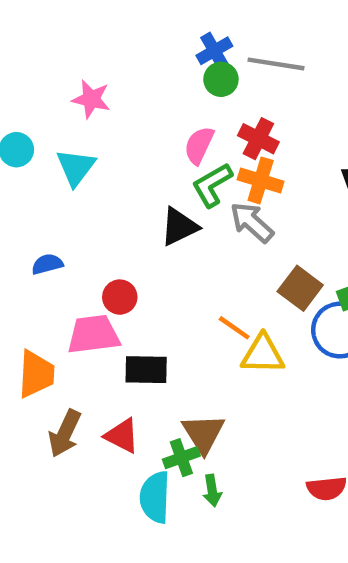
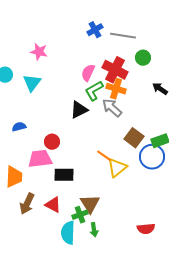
green circle: (221, 79) -> (143, 58), moved
red cross: (258, 139) -> (115, 70), size x1.4
yellow triangle: (263, 354) -> (117, 168), turned -40

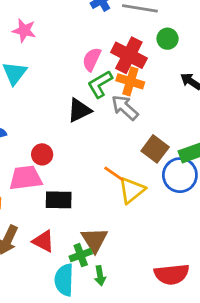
red semicircle: (146, 229) -> (172, 274), size x1.4

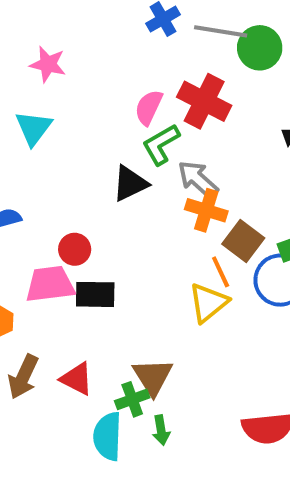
green circle: (168, 39) -> (260, 48), moved, size x1.4
orange cross: (130, 81) -> (206, 210), moved
orange line: (114, 174) -> (221, 272), moved, turned 30
black rectangle: (59, 200) -> (95, 294), moved

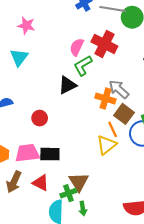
gray arrow: (198, 179) -> (119, 89), moved
pink trapezoid: (50, 284) -> (27, 153), moved
black rectangle: (95, 294) -> (50, 154), moved

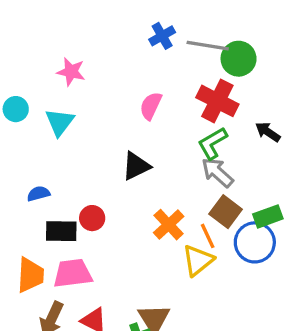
red cross: (104, 44) -> (217, 101), moved
green L-shape: (83, 66) -> (213, 143), moved
orange cross: (105, 99) -> (169, 225), moved, turned 30
black rectangle: (50, 154) -> (61, 231), moved

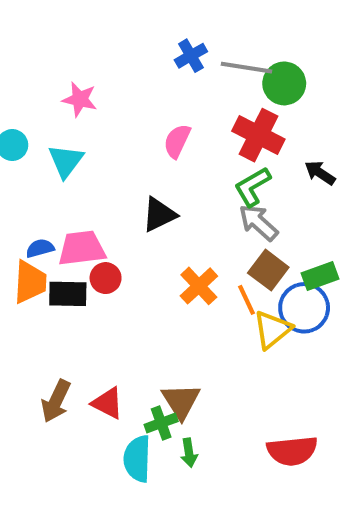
yellow triangle: (198, 260) -> (272, 330), moved
pink trapezoid: (73, 273) -> (82, 248), moved
orange trapezoid: (30, 275) -> (30, 282), moved

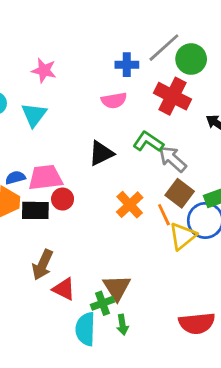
blue cross: (191, 56) -> (127, 65), moved, turned 30
gray line: (246, 68) -> (164, 48), turned -51
pink semicircle: (177, 141) -> (114, 100), turned -125
green L-shape: (252, 187) -> (148, 142), moved, turned 64
brown arrow: (56, 401) -> (43, 265), moved

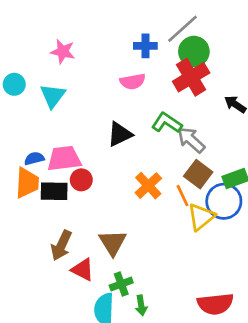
green circle: (191, 59) -> (194, 52), moved
red cross: (173, 96) -> (191, 77), turned 32
brown triangle: (117, 288) -> (113, 243), moved

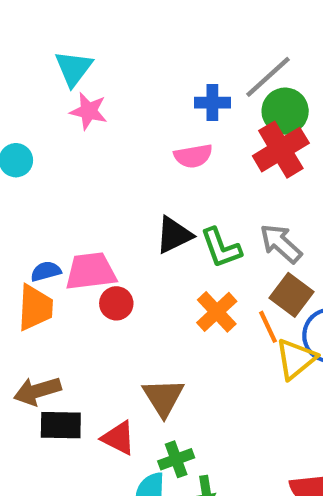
cyan triangle: (53, 96) -> (74, 68), moved
green L-shape: (167, 123) -> (221, 248), moved, turned -144
black rectangle: (54, 191) -> (61, 425), moved
brown arrow: (61, 245) -> (37, 391), moved, turned 48

